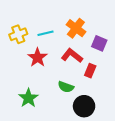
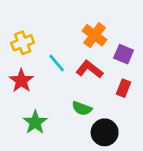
cyan line: (46, 33) -> (57, 63), moved, turned 63
red star: (37, 58) -> (21, 81), moved
red rectangle: (90, 71) -> (124, 88), moved

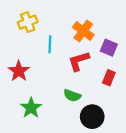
yellow cross: (23, 43) -> (28, 22), moved
cyan line: (57, 63) -> (50, 44), moved, turned 42
red L-shape: (89, 69) -> (79, 61), turned -55

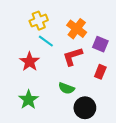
yellow cross: (28, 22) -> (39, 21), moved
cyan line: (50, 44) -> (46, 41), turned -56
red star: (19, 71) -> (29, 62), moved

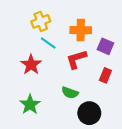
orange cross: (77, 29) -> (81, 30), turned -36

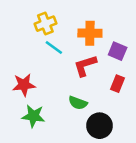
red star: (31, 65) -> (24, 85), moved, turned 30
green star: (30, 104) -> (33, 116), turned -30

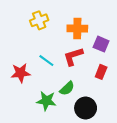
cyan line: (54, 48) -> (46, 61), moved
green semicircle: (78, 103) -> (67, 88), turned -63
green star: (33, 116) -> (46, 101), moved

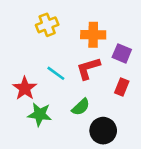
red star: (21, 73) -> (25, 88), turned -30
green star: (46, 101) -> (40, 114), moved

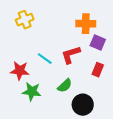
yellow cross: (47, 25) -> (25, 20), moved
orange cross: (93, 35) -> (86, 24), moved
red star: (25, 88) -> (20, 71), turned -30

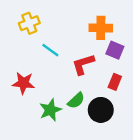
cyan line: (45, 59) -> (50, 50), moved
green star: (32, 92) -> (50, 110), moved, turned -30
black circle: (83, 105) -> (101, 110), moved

